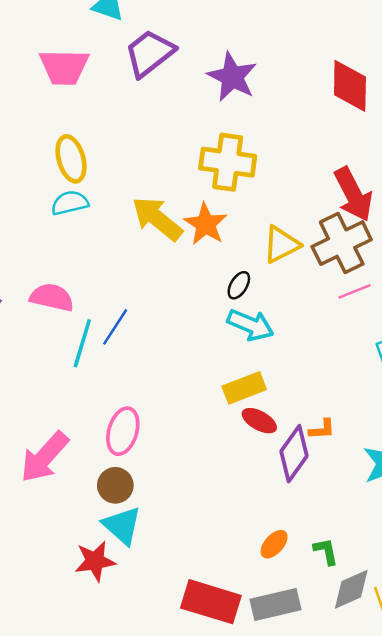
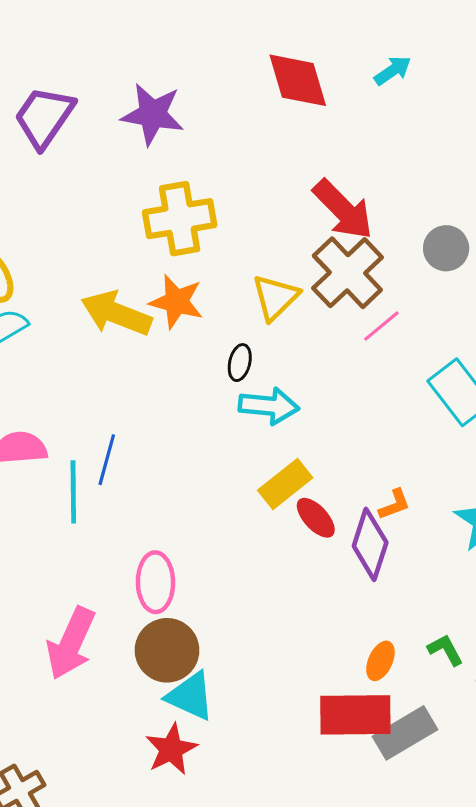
red ellipse: (259, 421) -> (316, 518), turned 36
brown circle: (115, 485) -> (167, 650), size x1.4
red rectangle: (211, 602) -> (355, 715), moved

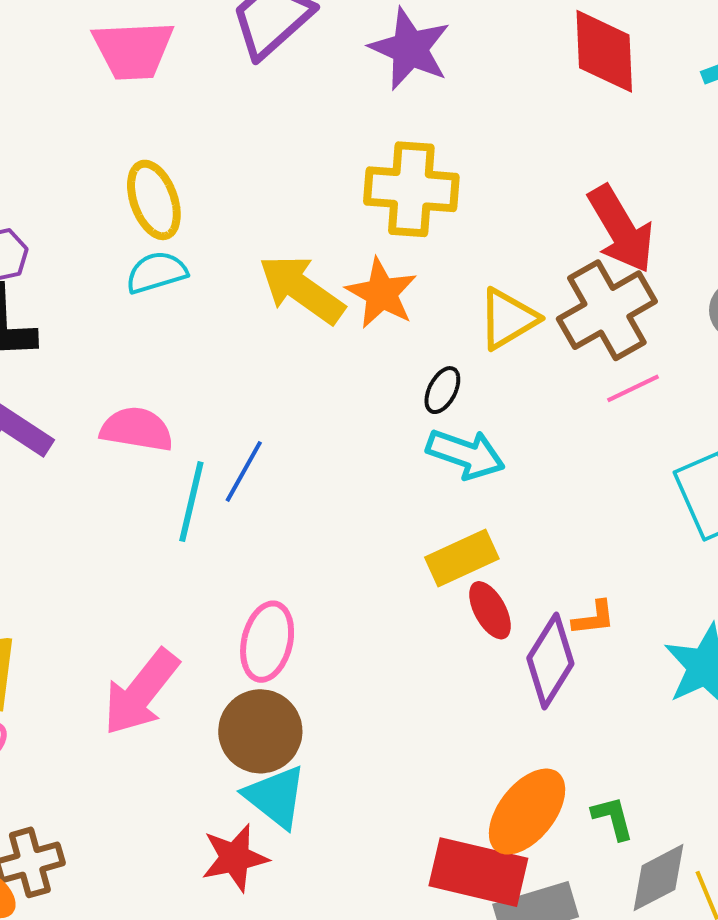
orange ellipse: (380, 661) -> (527, 812), size x1.8

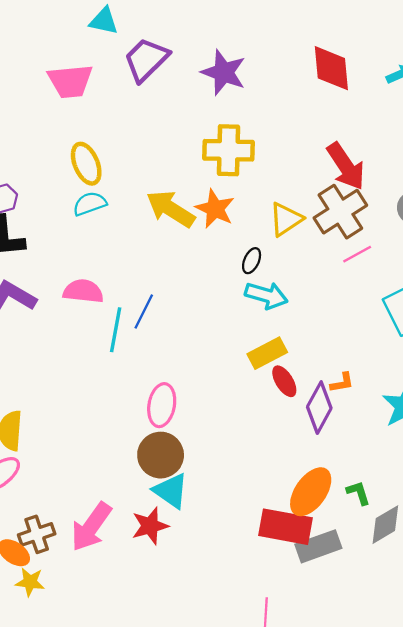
pink arrow: (141, 692) -> (91, 527), moved

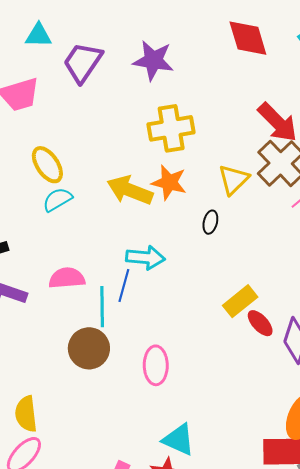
cyan arrow: (266, 295) -> (145, 258), moved
brown circle: (161, 455) -> (89, 348), moved

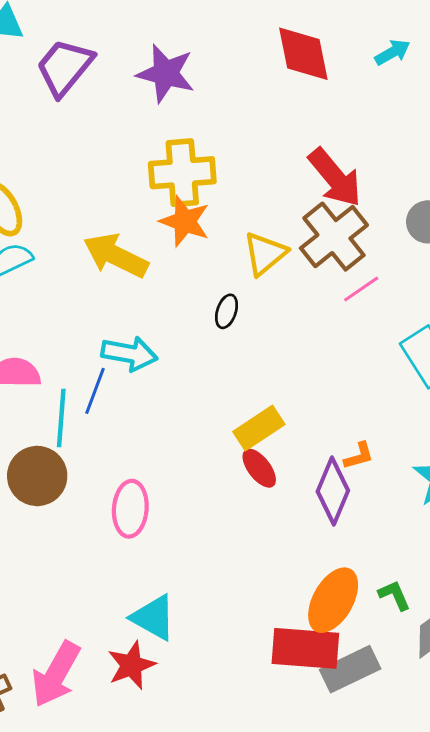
orange star: (169, 182) -> (185, 221), moved
red ellipse: (260, 323) -> (259, 468), moved

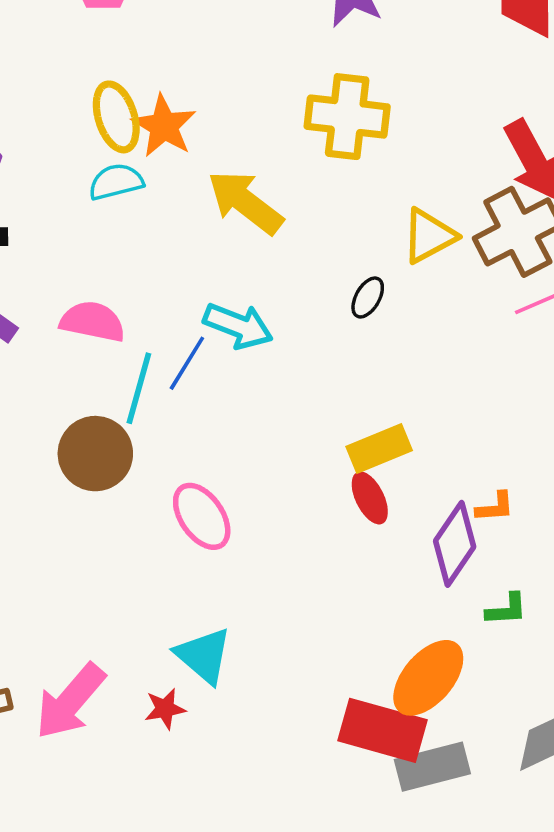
orange star: (185, 221) -> (164, 126), moved
pink ellipse: (130, 509) -> (202, 516), turned -50
green L-shape: (394, 595) -> (507, 609), moved, turned 99
red star: (131, 665) -> (165, 709), size x0.7

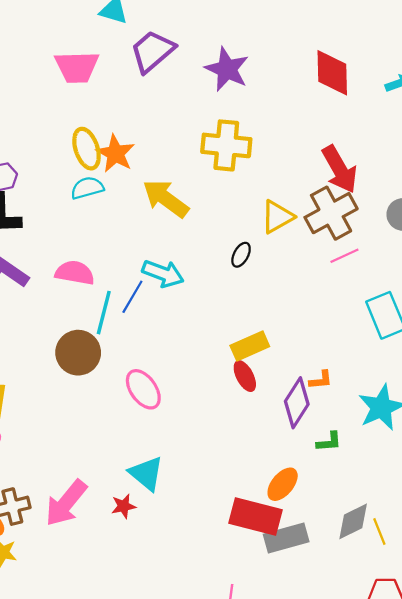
orange ellipse: (428, 678) -> (283, 484), size x0.7

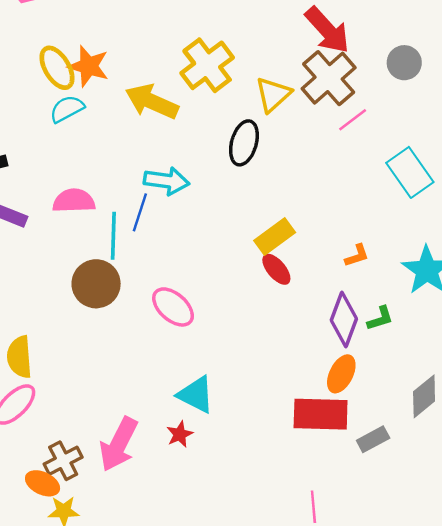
yellow cross: (226, 145) -> (207, 65), moved, turned -30
black ellipse: (241, 255) -> (244, 143), size x1.6
purple diamond: (297, 403) -> (344, 319), moved
gray rectangle: (286, 538) -> (373, 439), moved, size x0.7

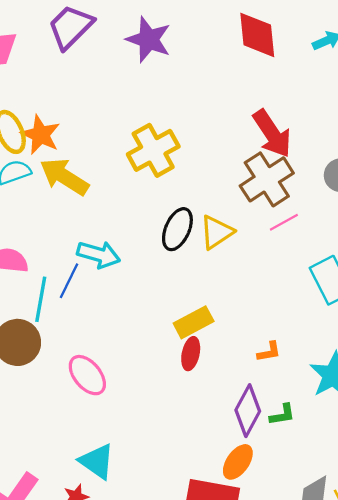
yellow triangle: (273, 95) -> (217, 232), moved
yellow arrow: (152, 102) -> (64, 177), moved
red ellipse: (276, 269) -> (191, 354), turned 44

